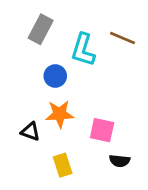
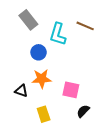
gray rectangle: (41, 29) -> (28, 20), turned -66
black semicircle: (120, 161) -> (83, 111), turned 128

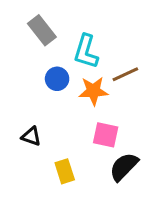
brown line: (85, 26) -> (125, 74), moved, turned -48
orange star: (42, 79) -> (93, 91), moved
black semicircle: (83, 111) -> (124, 167), size x1.5

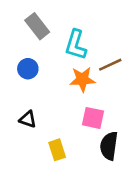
blue circle: (57, 79) -> (28, 69), moved
black semicircle: (124, 167) -> (109, 146), turned -36

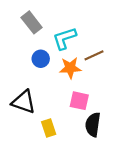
cyan L-shape: (76, 45) -> (65, 38), turned 55
blue circle: (28, 69) -> (41, 59), moved
black triangle: (28, 119) -> (24, 102), size x1.6

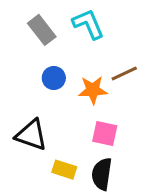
cyan L-shape: (65, 38) -> (88, 24), moved, turned 85
black semicircle: (93, 125) -> (102, 174), moved
yellow rectangle: (49, 128) -> (64, 170), turned -54

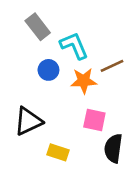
cyan L-shape: (88, 24) -> (74, 46), moved
black triangle: (31, 135) -> (28, 121), turned -44
black semicircle: (102, 174) -> (113, 148), moved

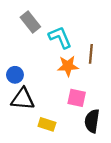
brown line: (112, 66) -> (91, 54), turned -60
blue circle: (48, 70) -> (15, 75), moved
black triangle: (28, 121) -> (23, 99), turned 30

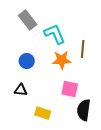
blue circle: (15, 75) -> (27, 61), moved
black triangle: (23, 99) -> (21, 90), size x0.6

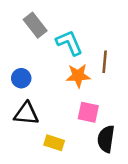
blue circle: (27, 61) -> (21, 78), moved
black triangle: (21, 90) -> (26, 114), size x1.5

